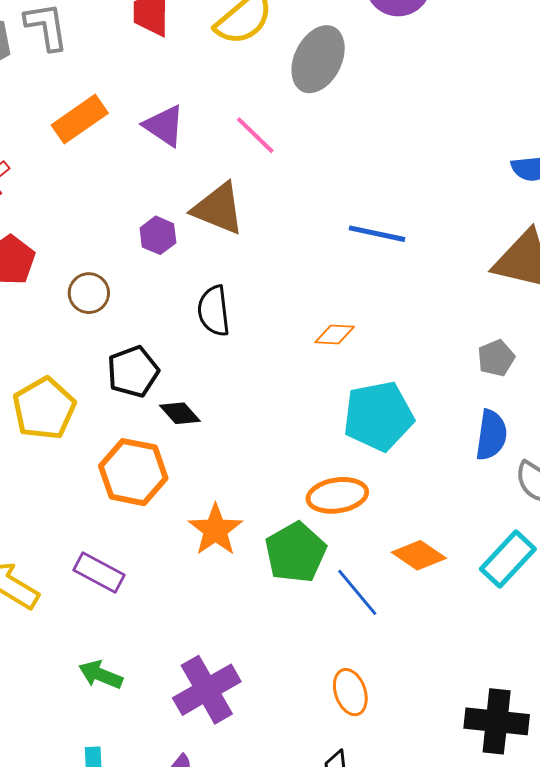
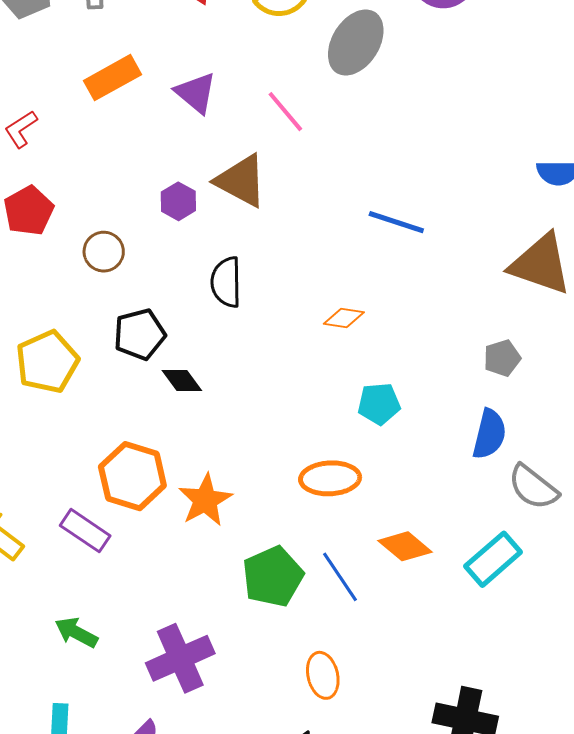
cyan pentagon: (378, 416) -> (379, 404), size x0.6
orange hexagon: (133, 472) -> (132, 476), moved
green pentagon: (296, 552) -> (273, 577), moved

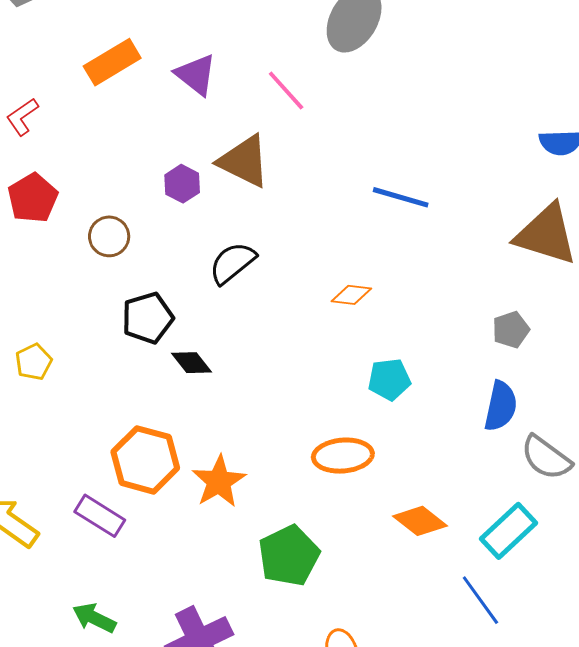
black semicircle: (226, 282) -> (232, 263), turned 54
yellow pentagon: (47, 362) -> (34, 362), moved, size x0.6
blue line: (340, 577) -> (480, 600), moved

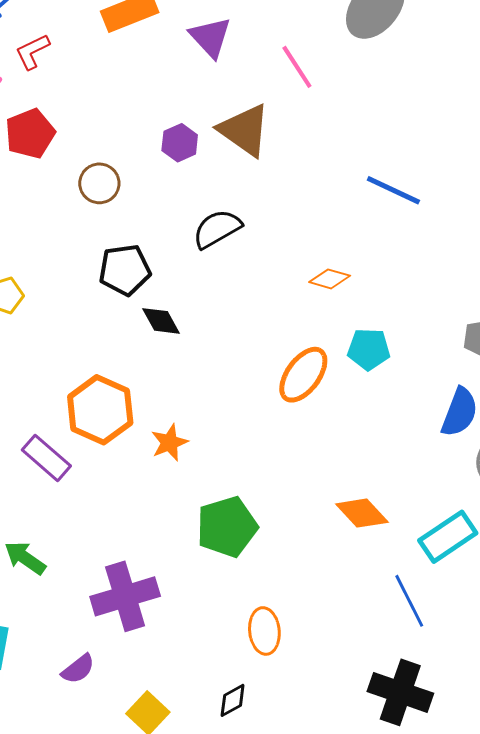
cyan pentagon: (389, 379) -> (369, 349), moved
orange ellipse: (343, 456) -> (303, 375), moved, turned -58
orange star: (219, 481) -> (169, 443), size x0.7

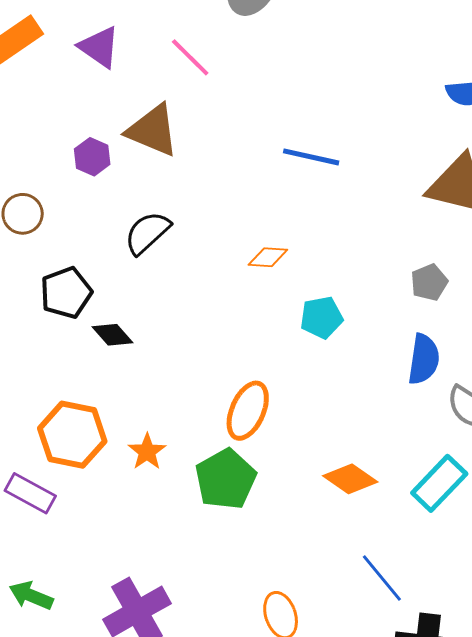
orange ellipse: (303, 375) -> (248, 411), moved
green pentagon: (227, 527) -> (226, 479), moved
blue line: (409, 601) -> (382, 578), moved

